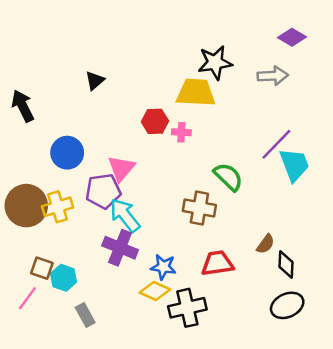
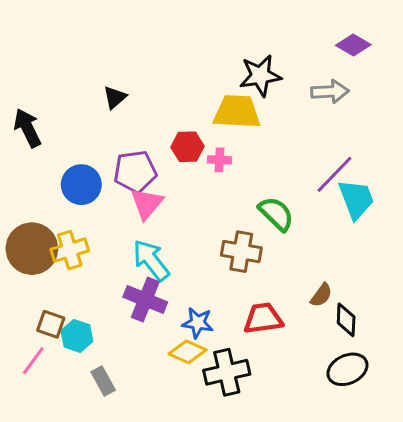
purple pentagon: (103, 191) -> (135, 172), moved

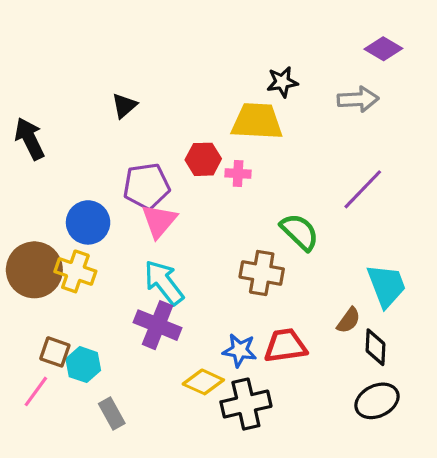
black star: (260, 76) -> (282, 82), size x0.7
blue circle: (81, 185) -> (88, 222), moved
cyan trapezoid: (356, 199) -> (386, 286), moved
yellow cross: (70, 250) -> (75, 271), turned 36
blue star: (198, 323) -> (240, 350), moved

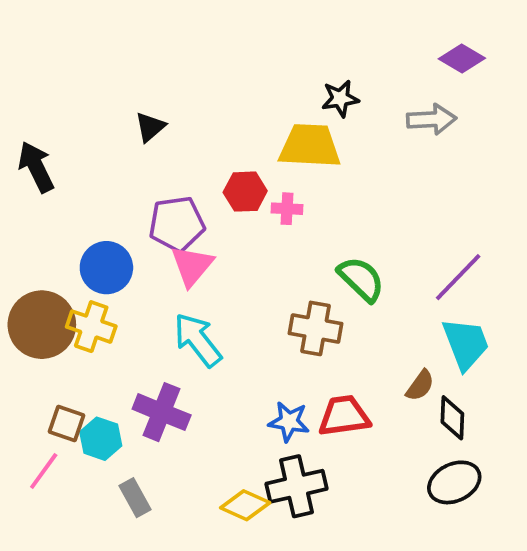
purple line: (363, 189) -> (458, 277), moved
purple cross: (158, 325) -> (162, 412), moved
yellow diamond: (203, 382) -> (245, 505), moved

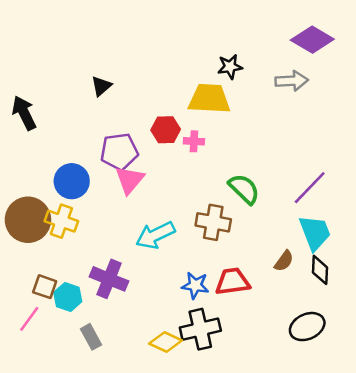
purple diamond: (462, 59) -> (312, 40), size x1.4
cyan arrow: (198, 340) -> (155, 235), moved, turned -78
black diamond: (452, 418) -> (320, 270), moved

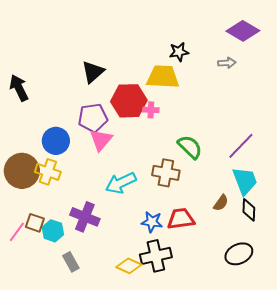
gray arrow: (292, 81) -> (227, 63), size x0.7
black triangle: (101, 86) -> (93, 72), moved, size x1.4
red hexagon: (166, 130) -> (129, 101), size x1.6
pink line: (29, 319) -> (17, 232), moved

